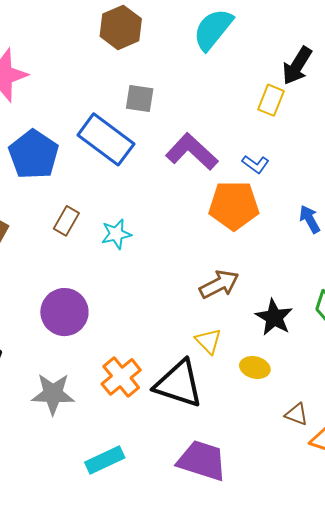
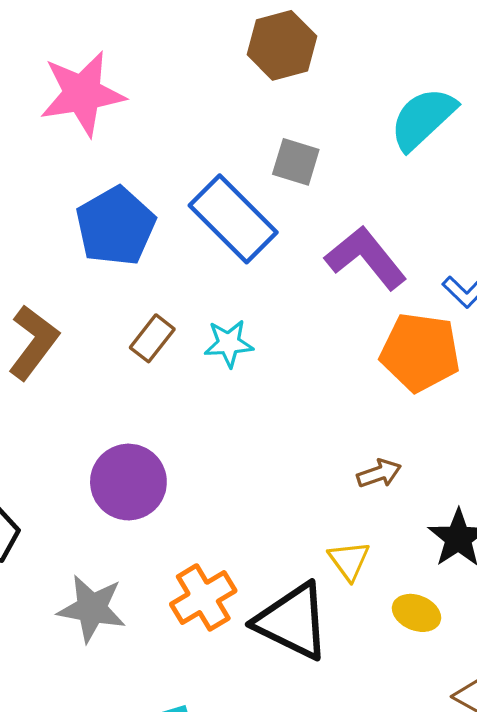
cyan semicircle: (213, 29) -> (423, 119), moved
cyan star: (116, 234) -> (229, 343), moved
brown arrow: (219, 284) -> (379, 474), size x0.7

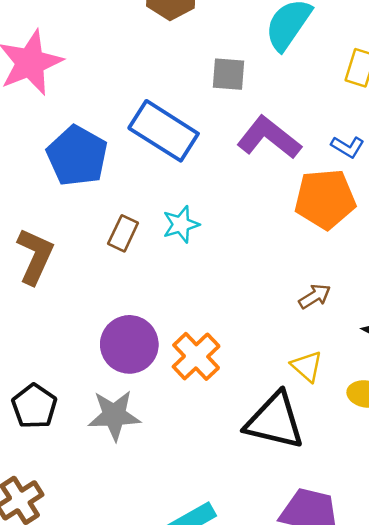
gray square: (296, 162) -> (228, 74), moved
orange cross: (203, 597) -> (196, 356), moved
gray star: (92, 609) -> (114, 415), moved

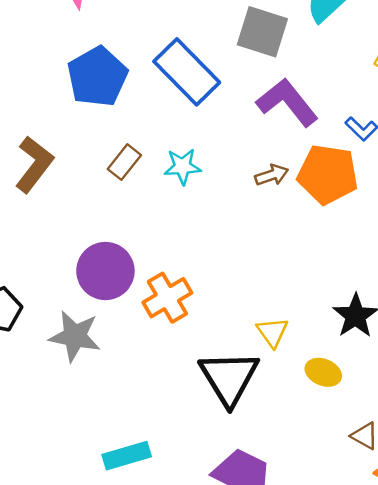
gray square: (228, 74) -> (262, 32), size x1.4
brown arrow: (315, 296) -> (272, 175), moved
black triangle: (275, 421) -> (229, 378), turned 32

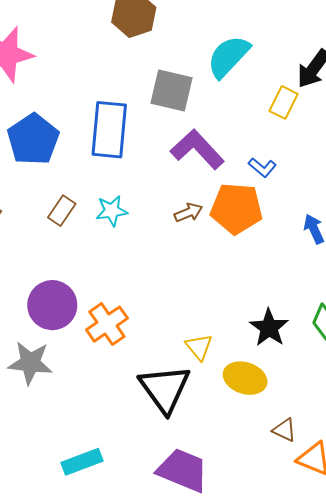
blue rectangle: (187, 72) -> (109, 130), turned 54
yellow ellipse: (323, 372) -> (245, 378), size x1.4

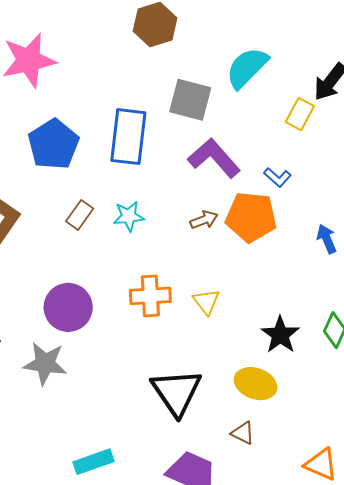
orange cross: (107, 324) -> (150, 296), moved, turned 30
yellow triangle: (199, 347) -> (206, 302), moved
brown triangle: (284, 430) -> (243, 433), moved

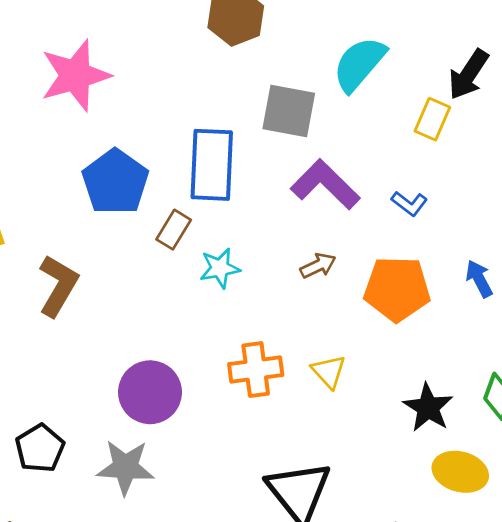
brown rectangle: (80, 215) -> (174, 230), moved
orange pentagon: (251, 217) -> (397, 289), moved
yellow ellipse: (256, 384) -> (460, 472), moved

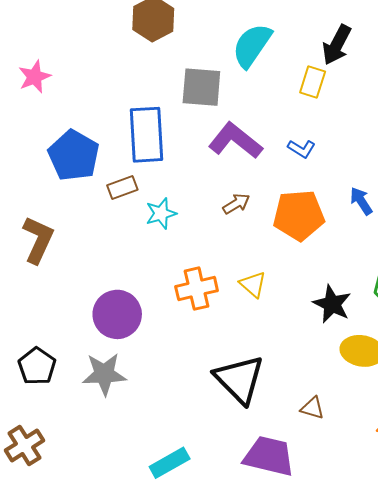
pink star: (75, 75) -> (35, 77), size x0.6
brown rectangle: (174, 230) -> (122, 187), turned 44

